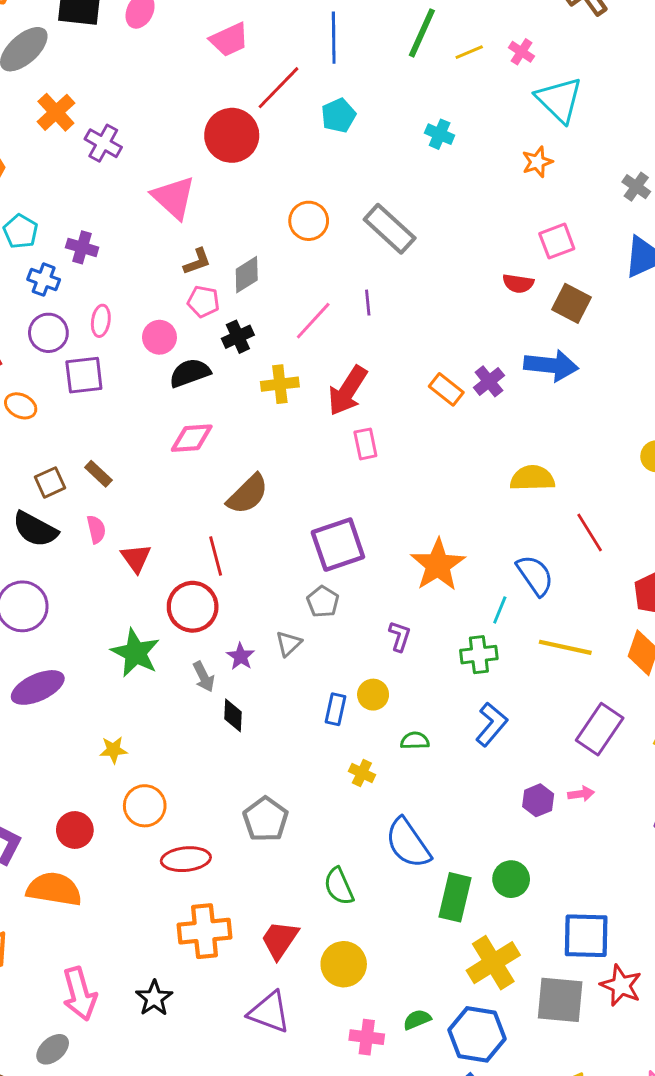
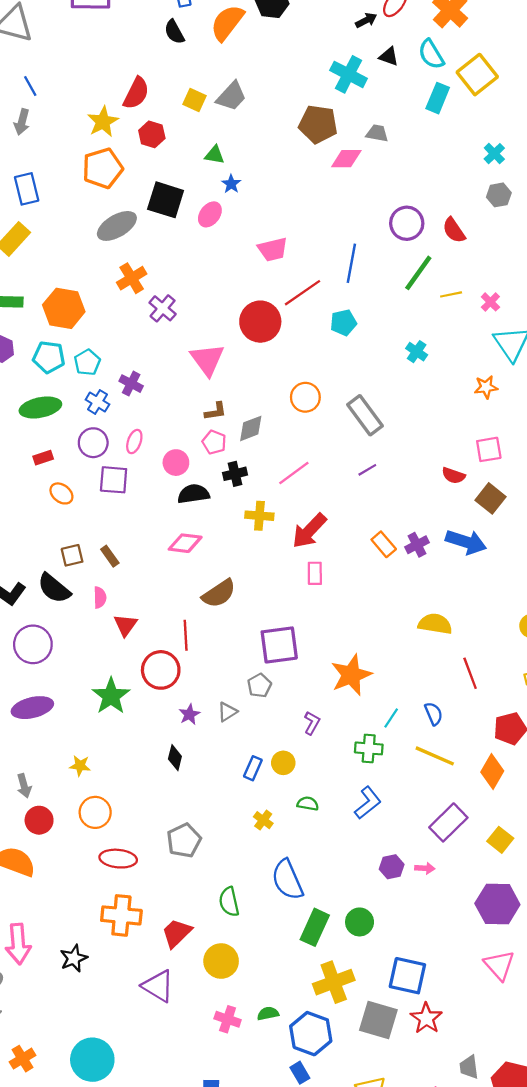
purple line: (368, 303) -> (367, 470), moved, turned 54
blue semicircle: (535, 575) -> (434, 714), moved, size x0.7
gray arrow: (204, 677) -> (24, 786), moved

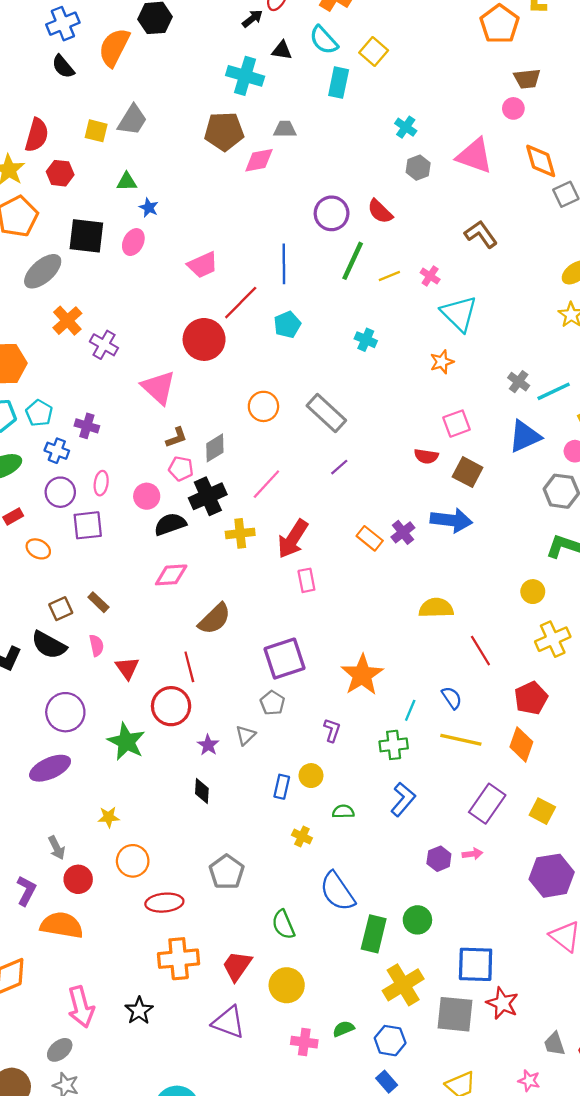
yellow square: (477, 75) -> (374, 52), size x0.7
black cross: (235, 474) -> (208, 496), size x1.5
purple circle: (33, 644) -> (65, 712), moved
blue hexagon: (311, 1034) -> (390, 1041), size x0.7

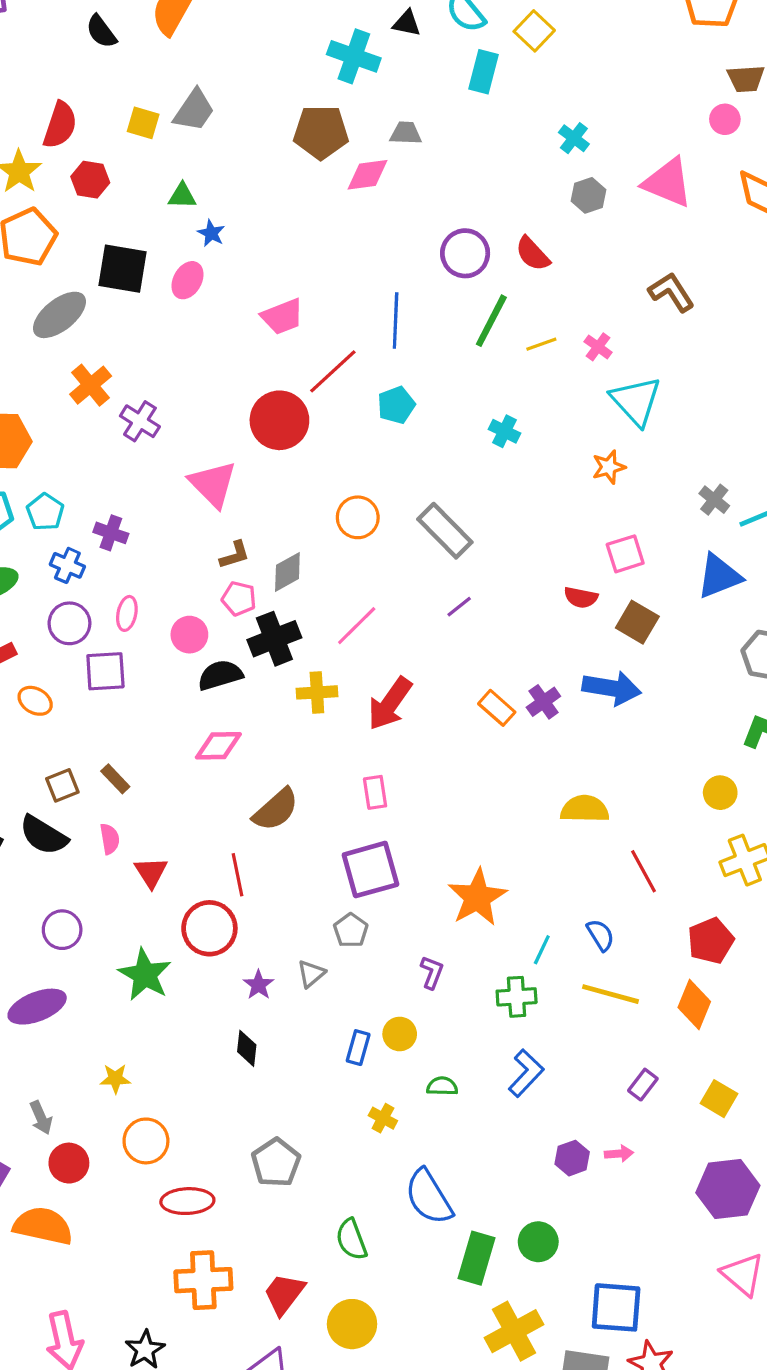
pink rectangle: (306, 580) -> (375, 792), moved
purple circle: (65, 712) -> (62, 930), size x0.7
purple rectangle: (487, 804) -> (643, 1085), size x0.6

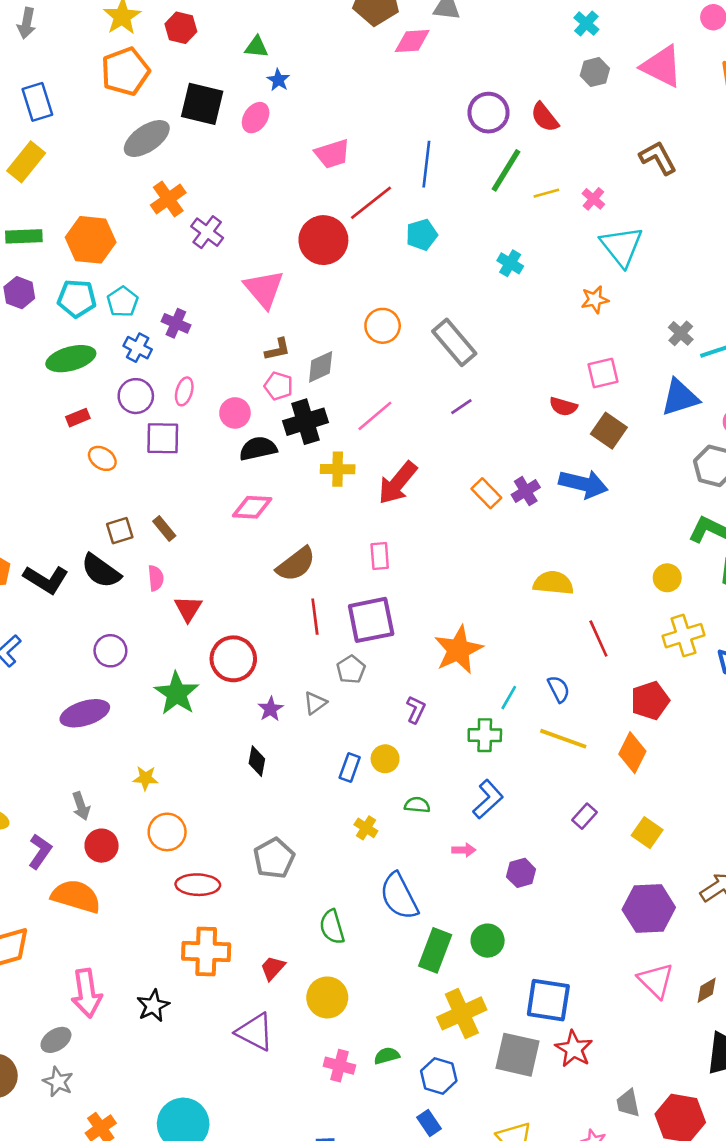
red line: (237, 875) -> (315, 617), moved
pink arrow: (619, 1154) -> (464, 850), moved
red trapezoid: (284, 1294) -> (273, 968), size x0.7

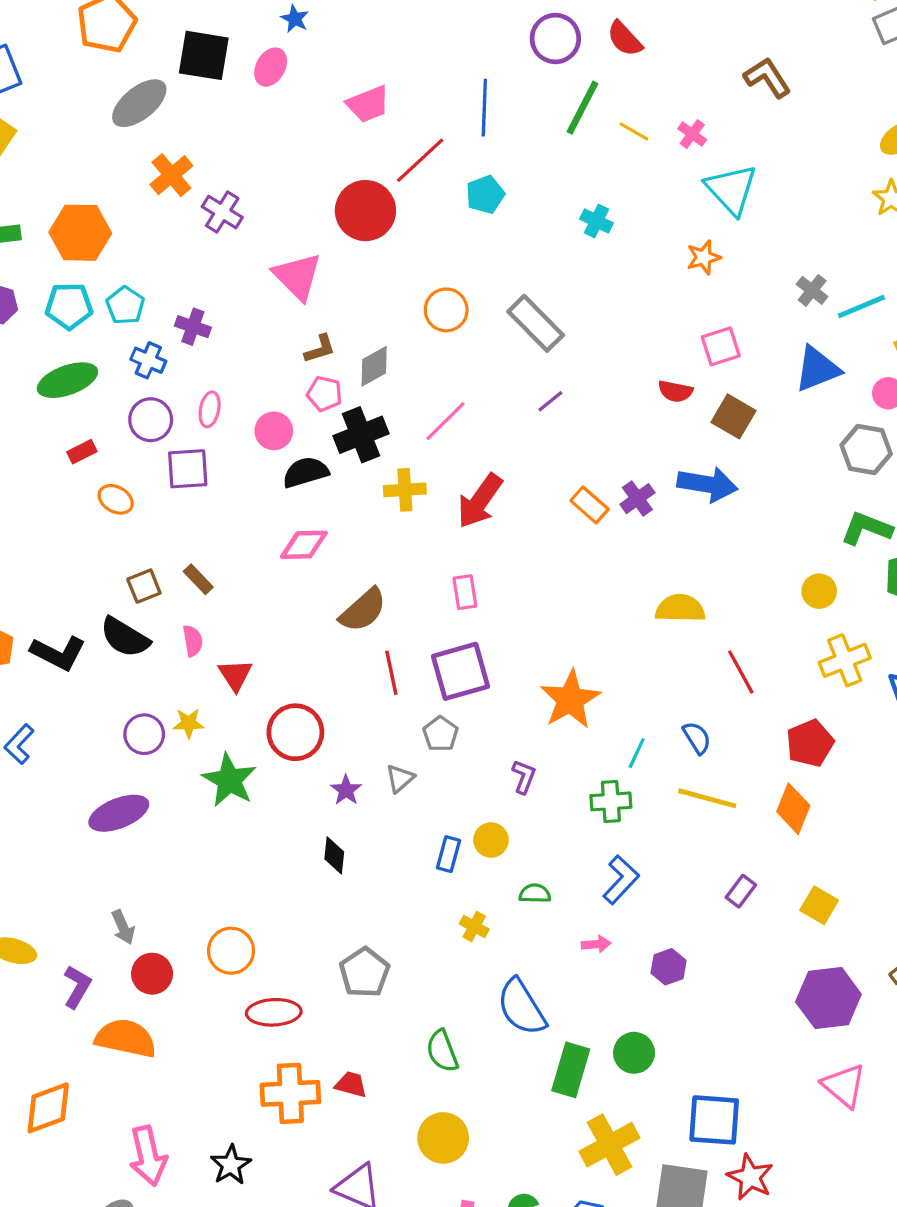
yellow line: (546, 193) -> (634, 132), turned 50
yellow star: (145, 778) -> (189, 723), moved
red trapezoid: (273, 968) -> (351, 1084), moved, turned 68

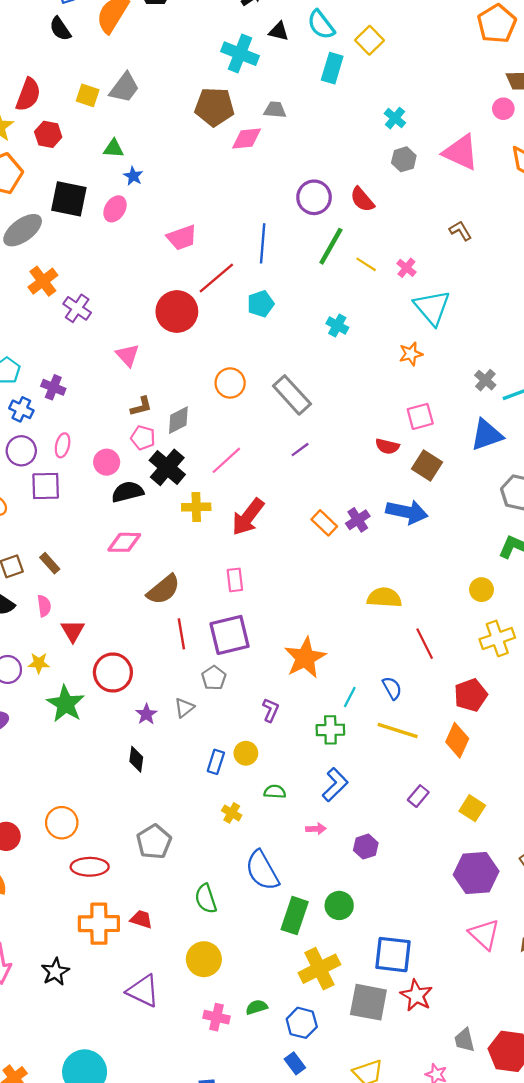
brown L-shape: (767, 78) -> (460, 231), size x0.7
pink triangle: (297, 276) -> (128, 355), size x0.7
black cross: (361, 435) -> (167, 467), turned -30

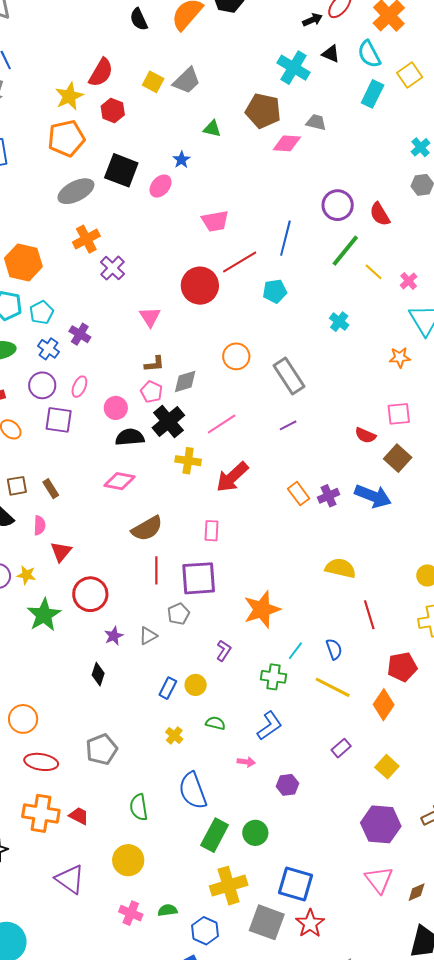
green triangle: (114, 148) -> (212, 129), moved

